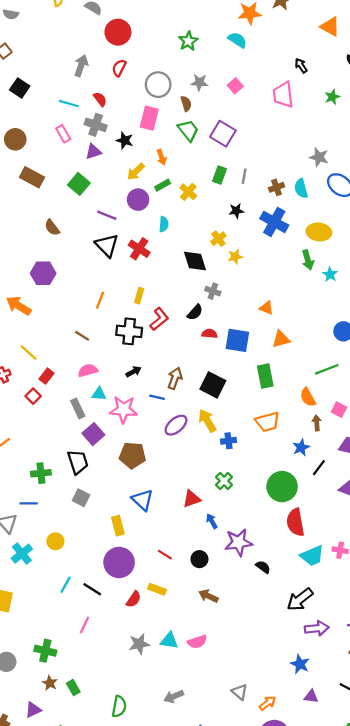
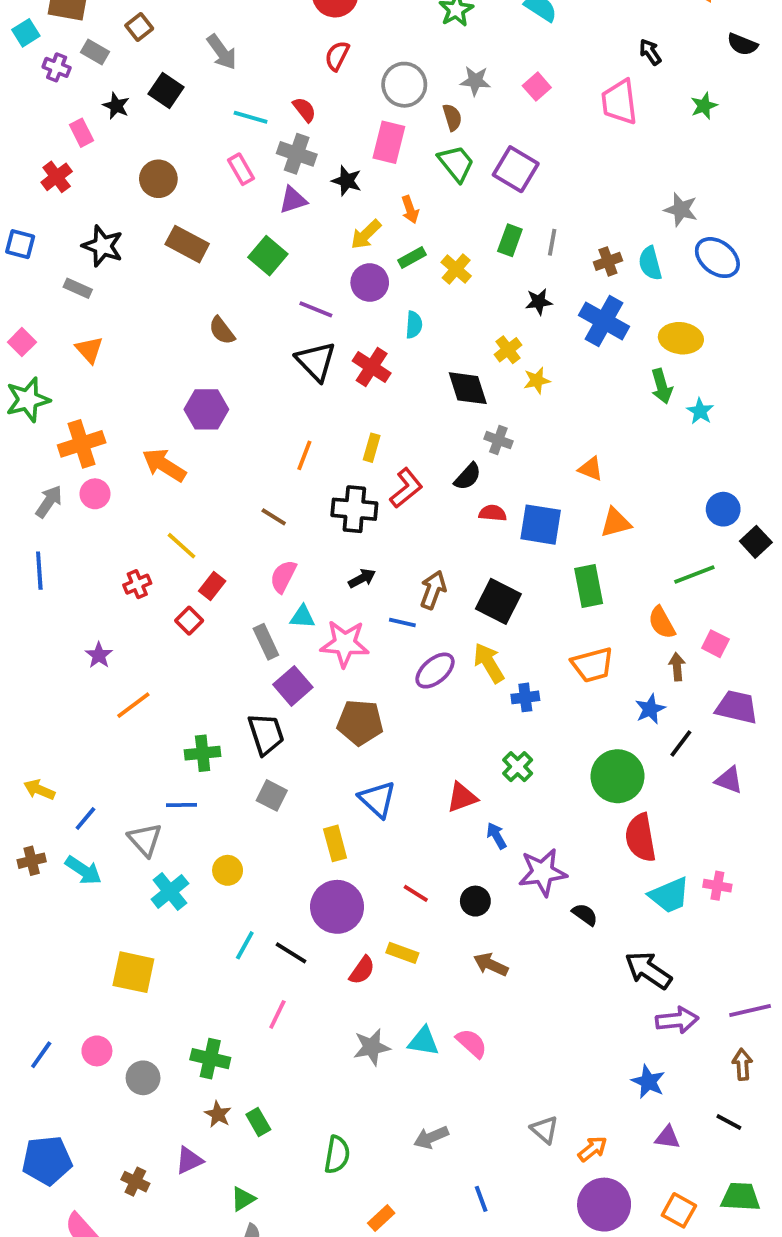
gray arrow: (81, 66) -> (222, 52), moved, turned 125
pink semicircle: (88, 370) -> (283, 576), turned -48
black arrow: (300, 599) -> (648, 970), turned 72
pink semicircle: (197, 642) -> (472, 1043), turned -120

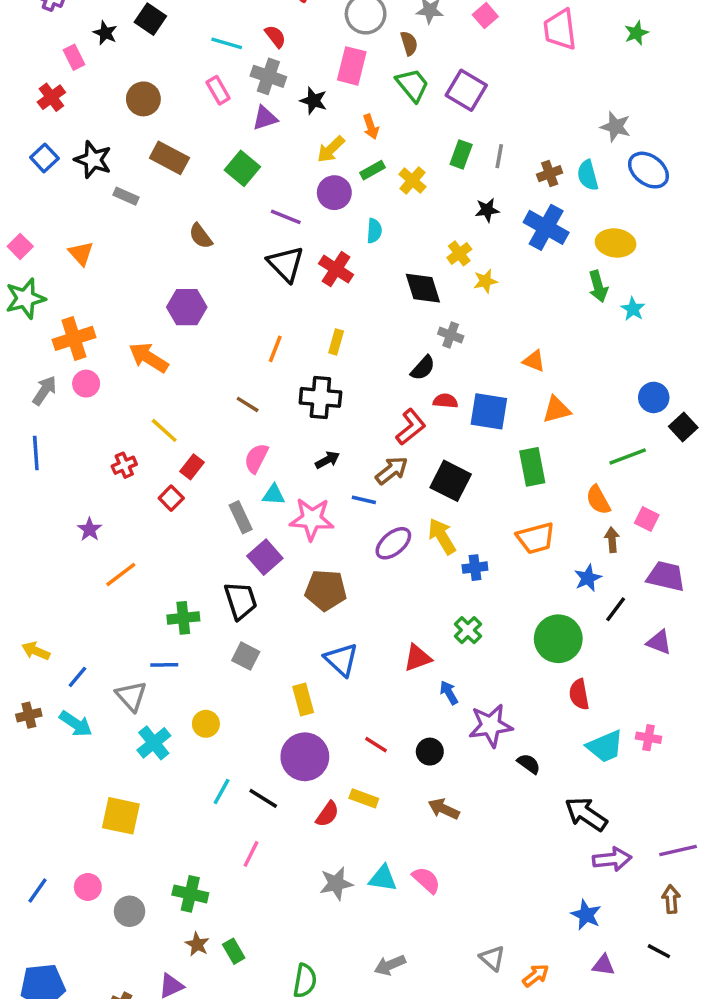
blue square: (20, 244) -> (44, 158), moved, turned 32
gray rectangle: (78, 288) -> (126, 196), moved
red L-shape: (406, 488) -> (411, 427), moved
brown arrow: (433, 590) -> (392, 470), turned 32
red semicircle: (641, 838) -> (579, 694), size x0.7

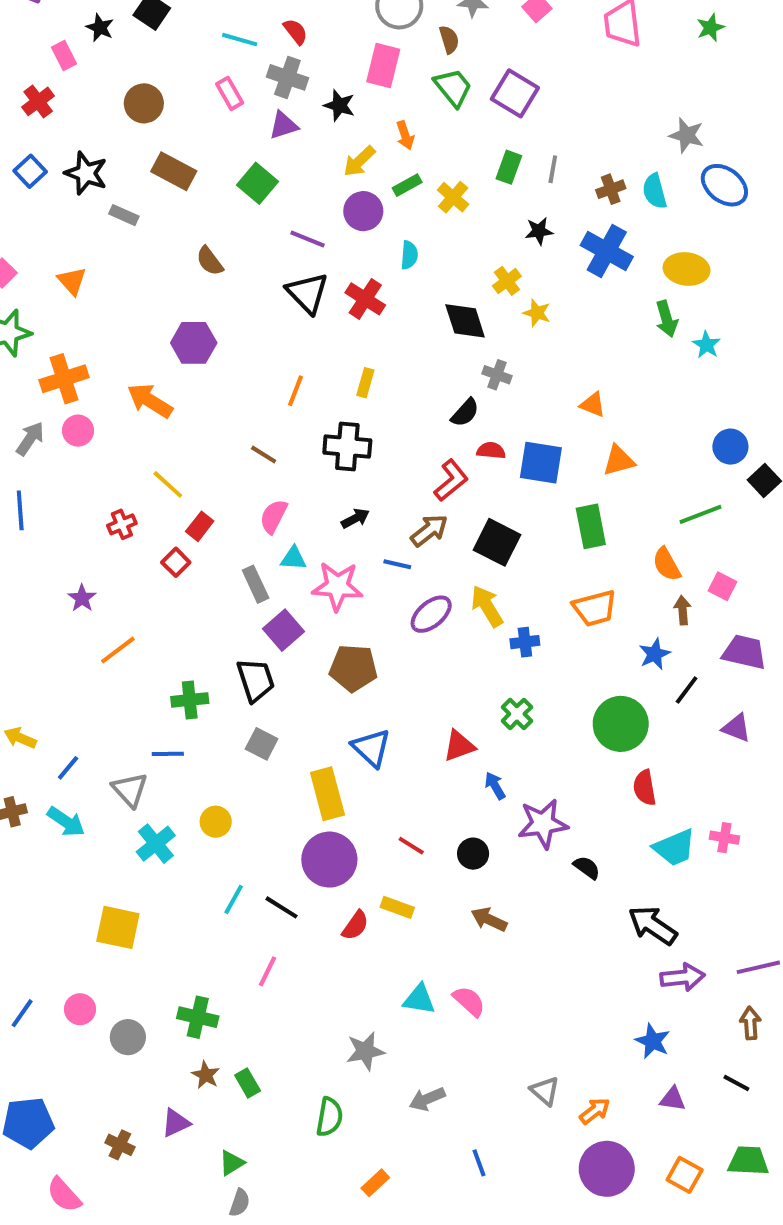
yellow star: (485, 281) -> (537, 313), turned 30
yellow rectangle: (303, 699) -> (327, 794), size x1.4
gray star: (336, 883) -> (365, 1051), moved

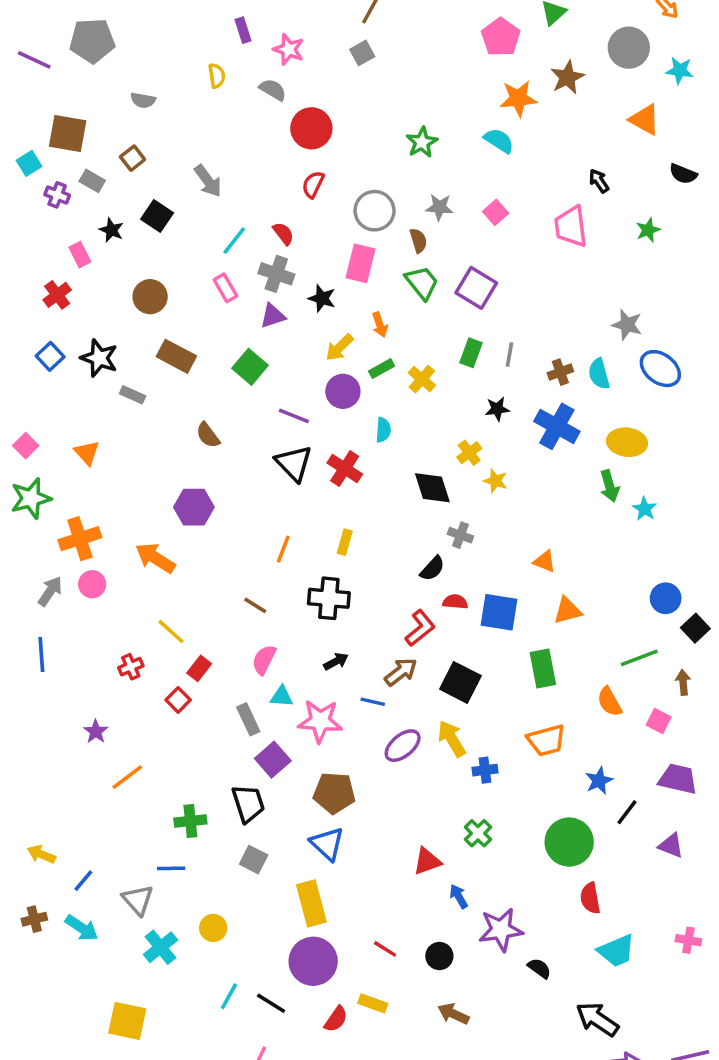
cyan line: (240, 40) -> (234, 241), turned -68
brown arrow: (683, 610) -> (683, 682), moved
blue triangle: (371, 748) -> (327, 844), moved
pink cross: (724, 838) -> (688, 940), moved

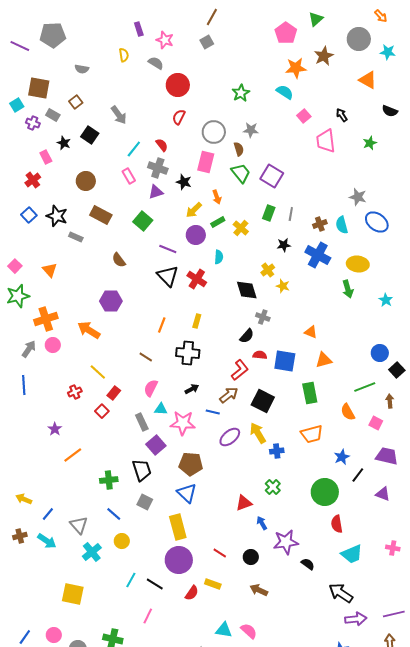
pink square: (496, 212) -> (304, 116), moved
cyan star: (645, 509) -> (386, 300), moved
blue line: (171, 868) -> (114, 514), moved, turned 42

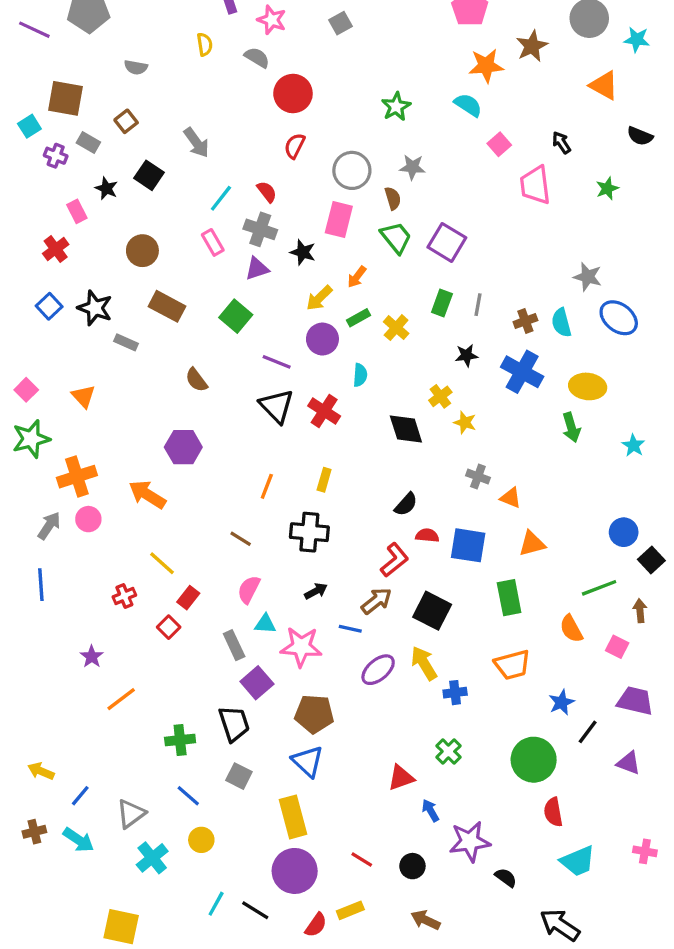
orange arrow: (217, 197) -> (357, 277), turned 56
gray cross: (263, 317) -> (478, 477), moved
gray triangle: (79, 525) -> (131, 814), turned 36
yellow rectangle: (213, 584) -> (350, 910), turned -42

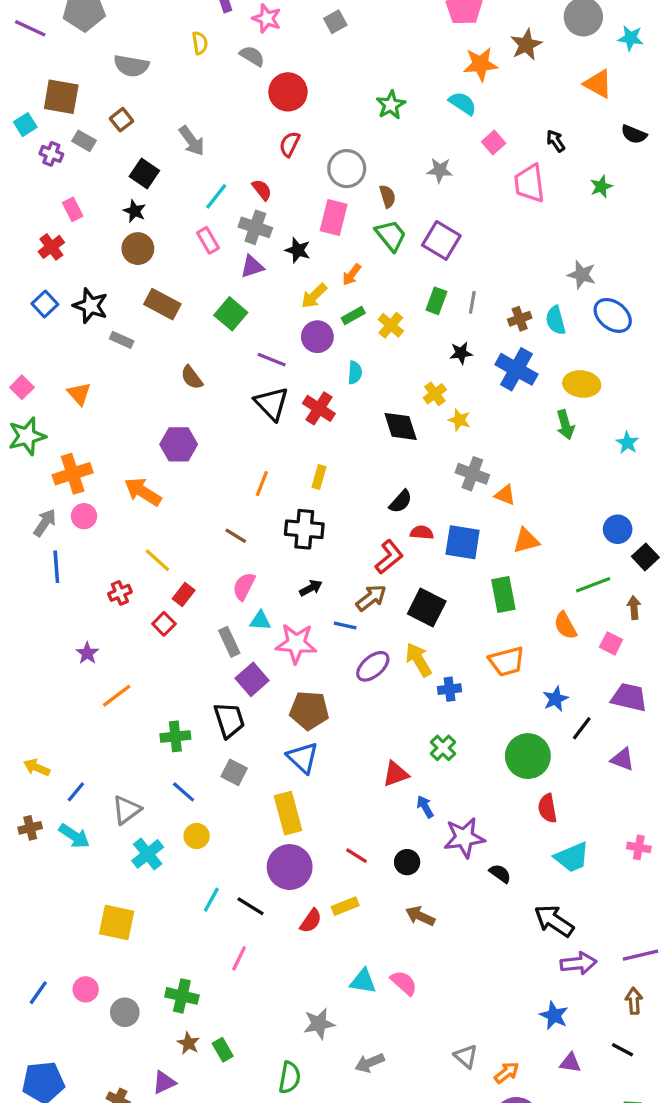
gray semicircle: (136, 67) -> (131, 66), size x1.5
gray star: (412, 167) -> (440, 170), moved
black star: (106, 188) -> (135, 211), moved
gray cross: (478, 477) -> (472, 474), size x1.4
blue line: (41, 585) -> (56, 567), moved

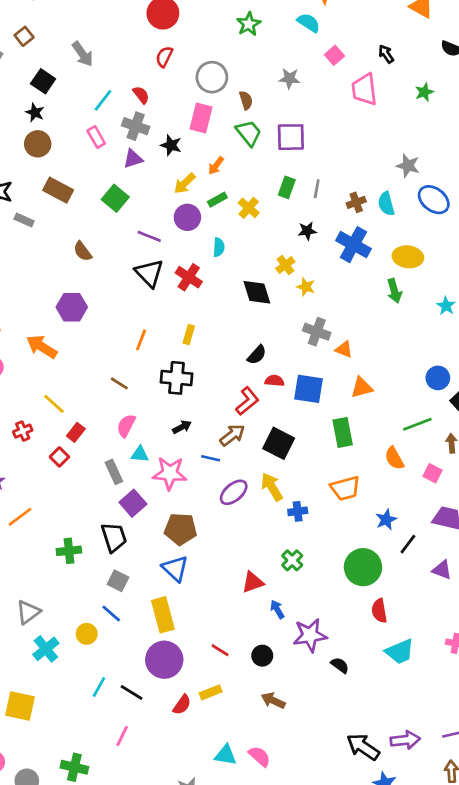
purple square: (441, 240) -> (291, 137), turned -32
blue line: (184, 792) -> (111, 613), moved
black arrow: (554, 921) -> (363, 747), moved

